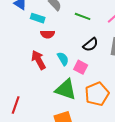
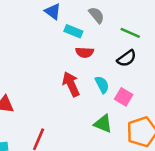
black semicircle: (91, 45) -> (127, 58), moved
green triangle: (66, 89) -> (103, 124), size x0.7

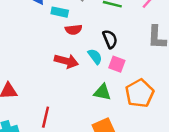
black semicircle: (127, 58) -> (110, 39), moved, turned -66
red arrow: (71, 84) -> (66, 61), turned 140

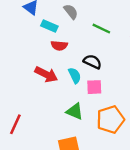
black semicircle: (110, 39) -> (92, 62), turned -54
pink square: (117, 64) -> (94, 87), turned -35

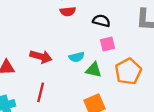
red arrow: (46, 74) -> (41, 57), moved
cyan semicircle: (75, 75) -> (77, 57), moved, turned 112

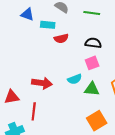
pink square: (108, 44) -> (92, 63), moved
red line: (41, 92) -> (34, 111), moved

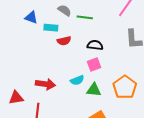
green line: (92, 13) -> (85, 17), moved

